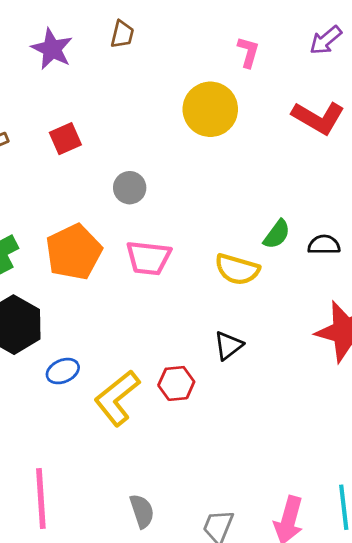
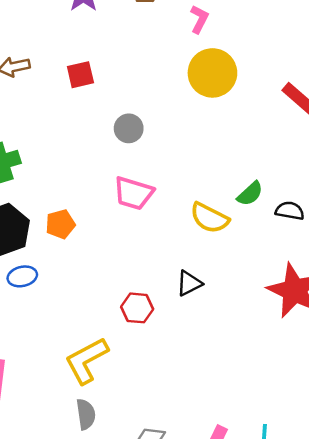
pink L-shape: (248, 52) -> (199, 19), moved
orange pentagon: (74, 252) -> (60, 224), moved, size x0.6
blue ellipse: (63, 371) -> (22, 276), moved
yellow L-shape: (117, 398) -> (86, 360), moved

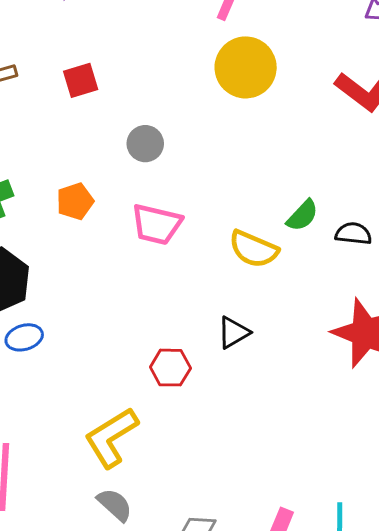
orange pentagon: (60, 224) -> (75, 201), moved
gray semicircle: (86, 414) -> (115, 505), turned -36

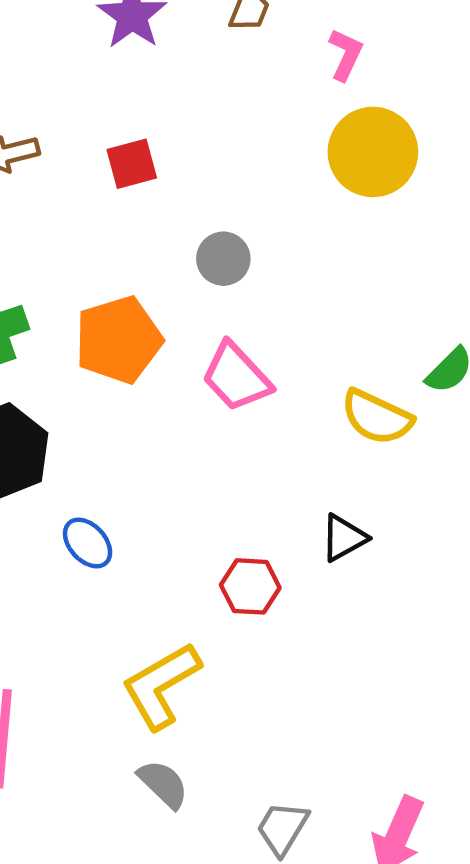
orange pentagon: (75, 201) -> (118, 340), size x1.6
pink trapezoid: (157, 224) -> (236, 377), turned 32
blue ellipse: (24, 337) -> (88, 543), moved, turned 63

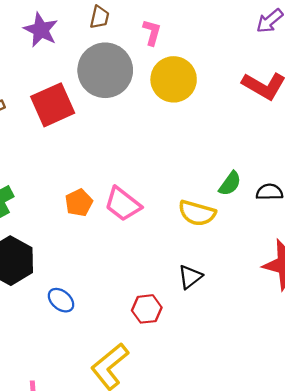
red square: (132, 164) -> (53, 105), size x1.6
gray circle: (223, 259) -> (105, 70), moved, size x2.0
orange pentagon: (118, 340) -> (79, 203), moved, size x0.6

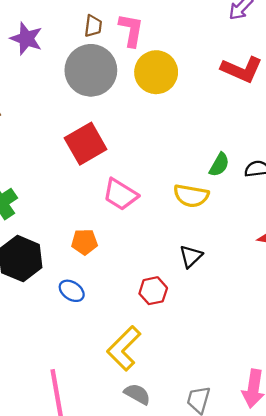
brown trapezoid: (100, 17) -> (93, 26), moved
pink L-shape: (152, 32) -> (131, 30), size x1.4
red square: (53, 105) -> (86, 144), moved
orange pentagon: (79, 203) -> (84, 242), moved, turned 30

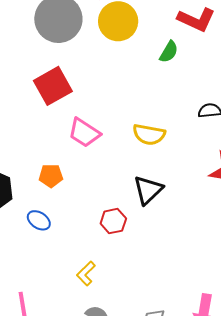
green semicircle: (219, 165) -> (169, 52), moved
black triangle: (191, 256) -> (148, 190), size x1.4
yellow L-shape: (124, 348) -> (86, 273), size x0.6

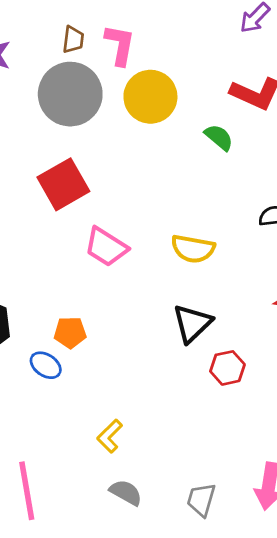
green semicircle: (169, 52) -> (219, 137), turned -80
orange pentagon: (51, 176) -> (70, 332), moved
red hexagon: (113, 221) -> (227, 368), moved

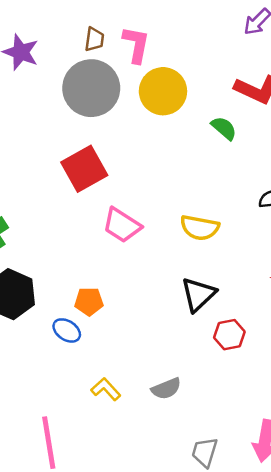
yellow L-shape: (110, 436) -> (106, 389), moved, turned 92
gray semicircle: (126, 492) -> (166, 389), moved, turned 128

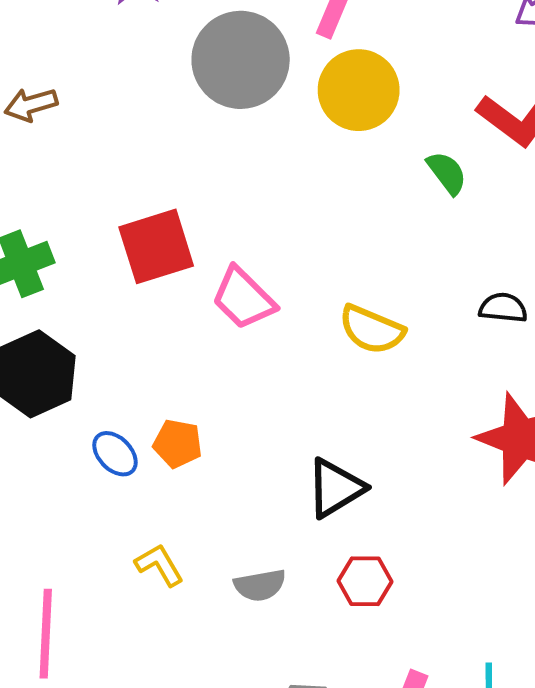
red square: (84, 169) -> (156, 246), moved
black triangle: (198, 294) -> (335, 488), moved
orange pentagon: (89, 301) -> (178, 444), moved
red hexagon: (229, 335) -> (365, 581), moved

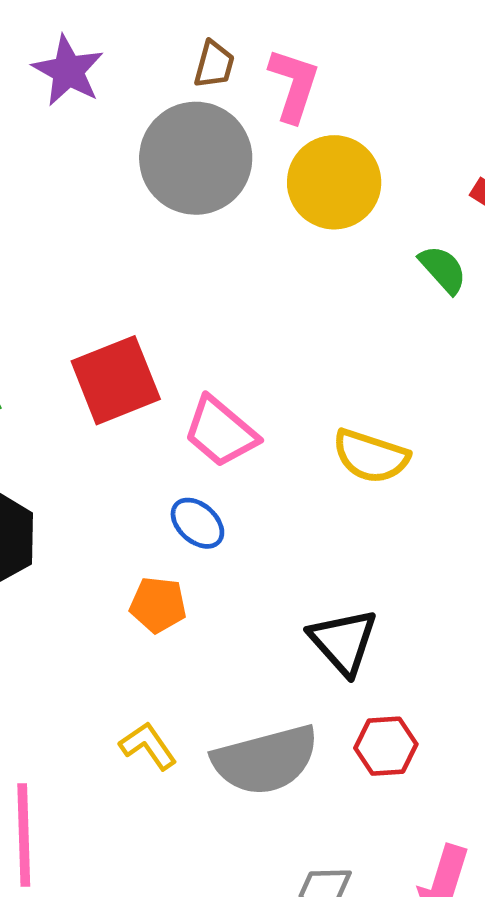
blue ellipse: (115, 454) -> (197, 523), moved
black triangle: (335, 488) -> (343, 642), turned -36
gray semicircle: (260, 585) -> (265, 760), size x1.8

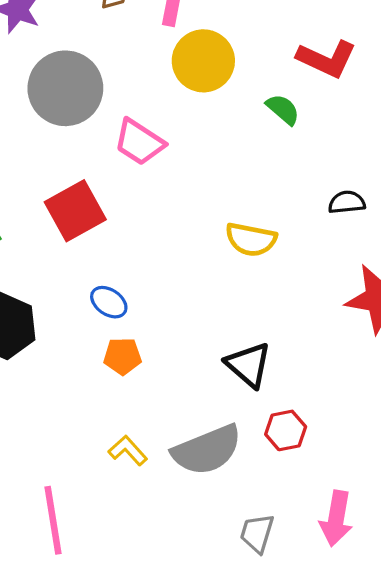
gray circle: (196, 158) -> (65, 88), moved
pink trapezoid: (221, 432) -> (139, 142), moved
blue ellipse: (197, 523) -> (109, 302), moved

